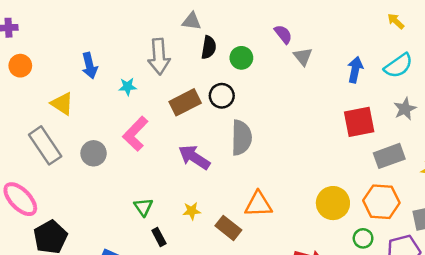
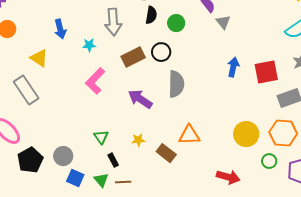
blue arrow: (355, 70) -> (233, 67), moved
gray circle: (94, 153) -> (63, 156), moved

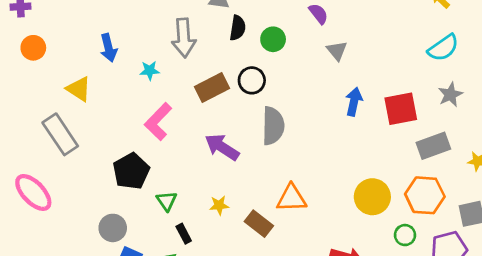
gray triangle: (223, 22) -> (337, 51), moved
black pentagon: (30, 160) -> (131, 171), moved

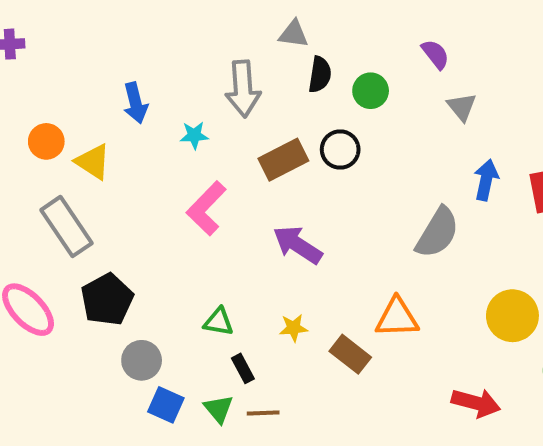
orange circle: (33, 48) -> (46, 141), moved
gray semicircle: (273, 126) -> (437, 233), moved, turned 30
black pentagon: (131, 171) -> (107, 299), moved
green triangle: (167, 201) -> (219, 322), turned -45

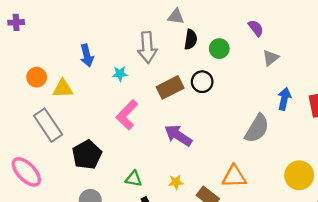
gray triangle: (462, 107) -> (271, 58), turned 30
yellow triangle: (93, 162) -> (63, 89), turned -35
black pentagon: (107, 299) -> (87, 155), moved

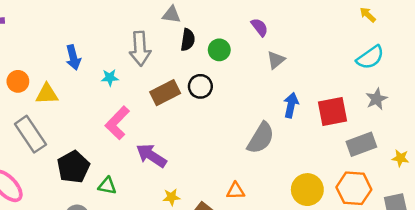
purple arrow: (178, 135) -> (151, 156), moved
orange triangle: (234, 176) -> (236, 191), size x0.7
green triangle: (134, 179) -> (107, 186), moved

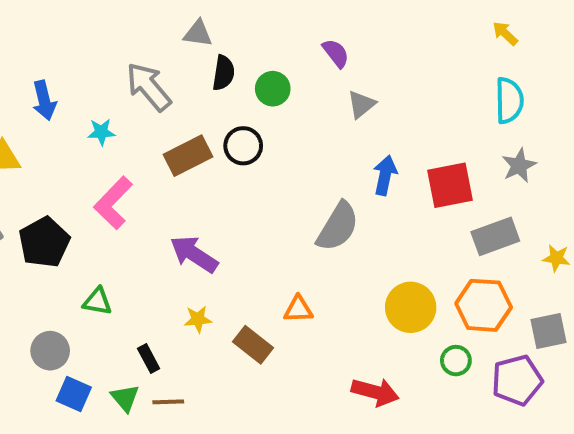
gray arrow: (140, 49) -> (149, 87), turned 144
cyan semicircle: (370, 57) -> (509, 100), turned -56
purple arrow: (151, 156) -> (194, 254), moved
black pentagon: (73, 167) -> (44, 242), moved

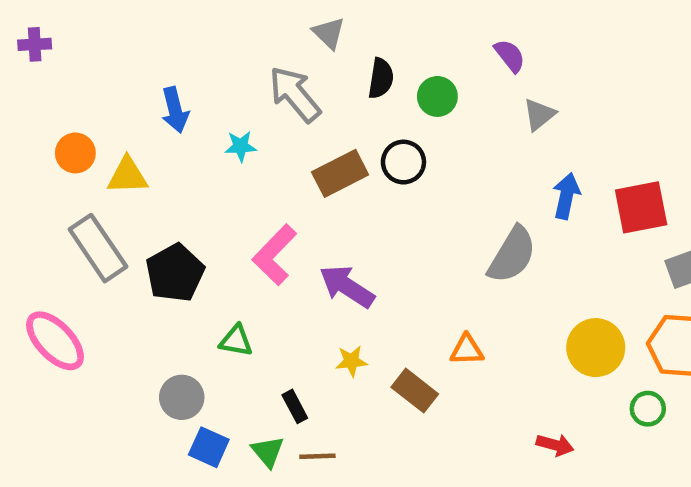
gray triangle: (198, 33) -> (329, 33), moved, turned 36
pink L-shape: (113, 203) -> (274, 255), moved
red arrow: (375, 392) -> (555, 445), size x0.7

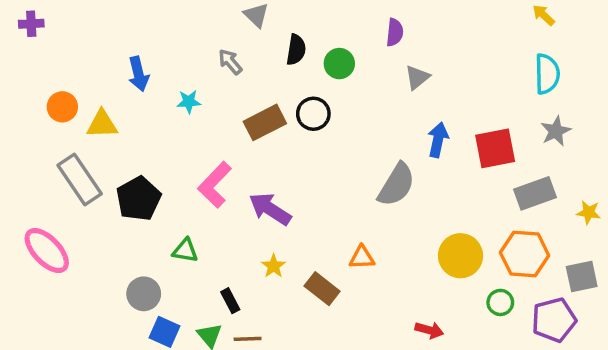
purple semicircle: (510, 56) -> (395, 32), turned 44
gray arrow: (295, 94) -> (230, 62), size x0.6
yellow star: (351, 361) -> (274, 266), turned -30

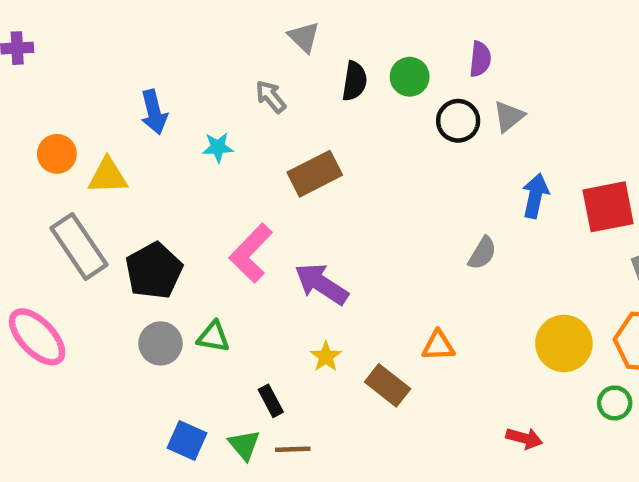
green circle: (339, 64) -> (410, 77), moved
black circle: (313, 114) -> (458, 121), moved
gray semicircle: (396, 185) -> (482, 253), size x0.6
gray circle: (144, 294) -> (161, 343), moved

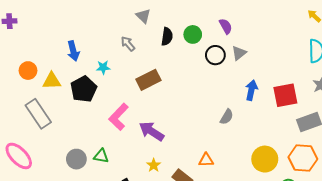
purple semicircle: (480, 59) -> (226, 26), turned -35
black pentagon: (154, 271) -> (84, 89), moved

